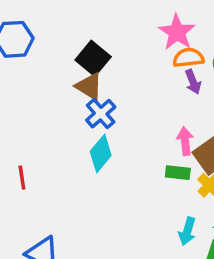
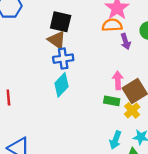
black square: (93, 58) -> (61, 22), turned -30
orange semicircle: (188, 58) -> (112, 25), moved
blue cross: (101, 114) -> (63, 59), turned 30

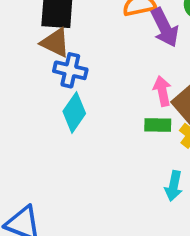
purple arrow: (126, 41) -> (165, 27), size x1.5
blue cross: (63, 59) -> (70, 70), turned 30

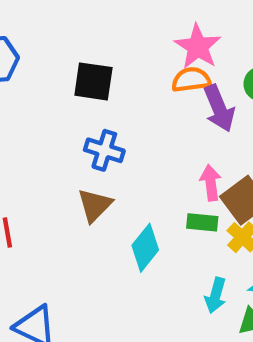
brown triangle: (55, 43) -> (95, 205), moved, turned 44
cyan diamond: (74, 112) -> (145, 248), moved

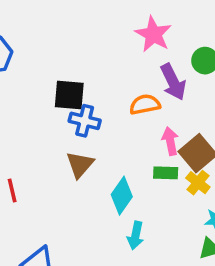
orange semicircle: (191, 80) -> (145, 105), moved
black square: (93, 81) -> (69, 95), moved
cyan arrow: (216, 295) -> (135, 235), moved

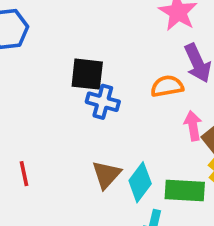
brown triangle: (80, 165) -> (106, 175), moved
green rectangle: (166, 173) -> (185, 190), moved, size x1.5

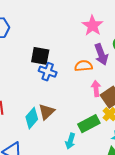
cyan diamond: (140, 182) -> (32, 118), moved
green rectangle: (185, 190) -> (89, 124), turned -35

